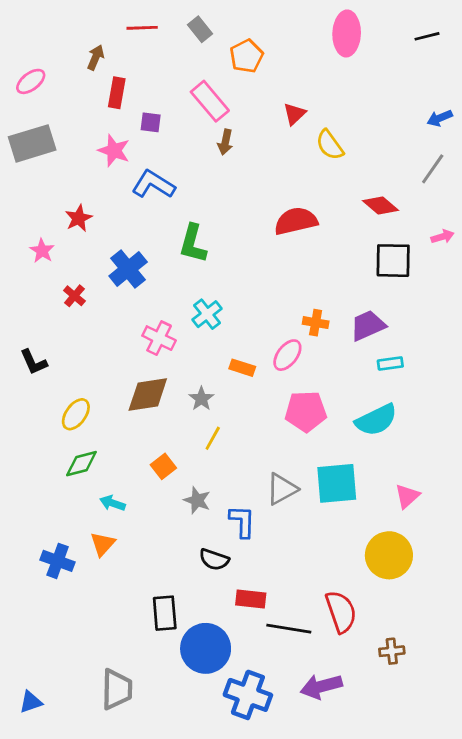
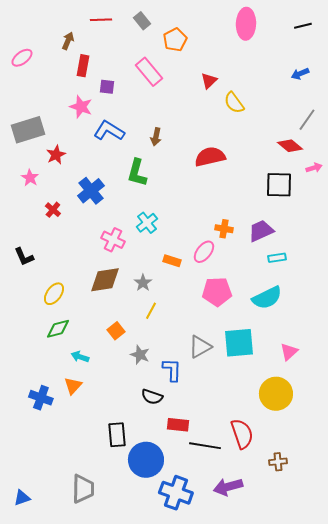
blue arrow: (440, 118) -> (300, 74), moved
brown arrow: (225, 142) -> (156, 137), moved
gray rectangle: (32, 143) -> (28, 130), moved
red diamond: (380, 206) -> (290, 146), moved

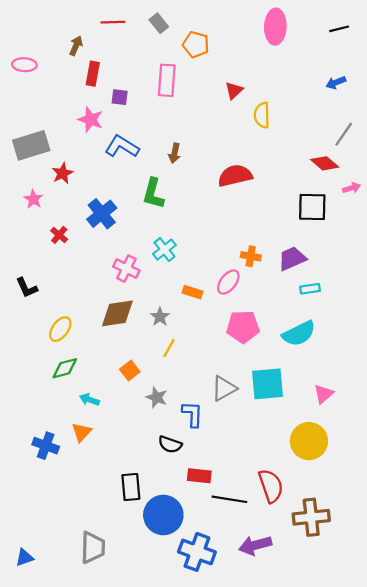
orange pentagon: (175, 40) -> (196, 45), turned -30
pink ellipse: (22, 58) -> (24, 65), turned 40
pink rectangle: (149, 72) -> (167, 80), turned 44
yellow semicircle: (234, 103) -> (262, 115), turned 35
brown cross: (278, 462) -> (311, 517), size x1.8

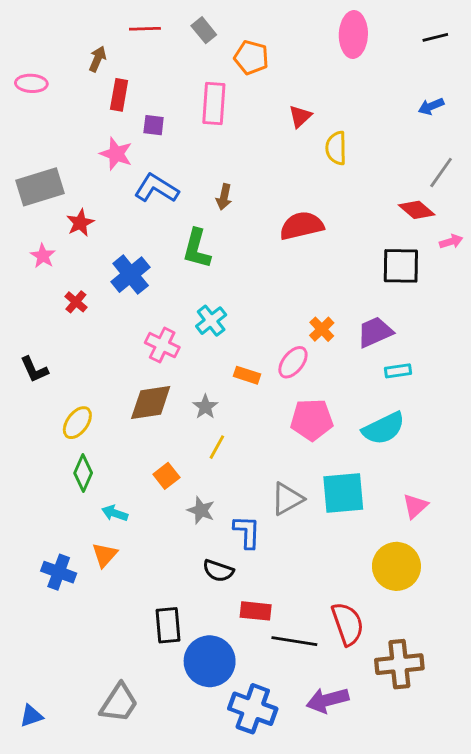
orange cross: (251, 256) -> (322, 329), turned 36
green diamond: (65, 368) -> (83, 473), turned -52
gray trapezoid: (93, 547) -> (119, 703), turned 32

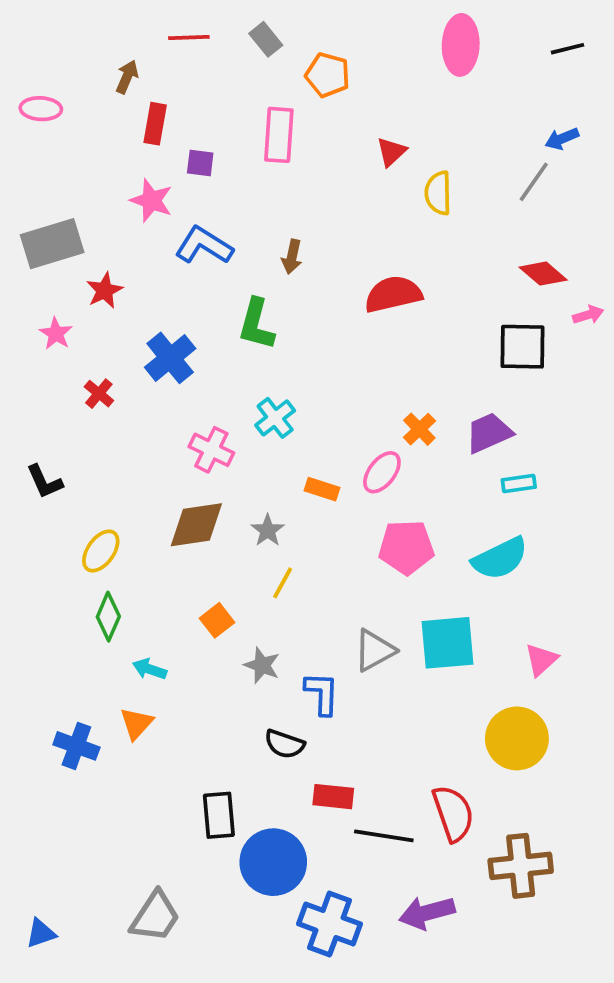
gray line: (441, 173) -> (534, 182), moved

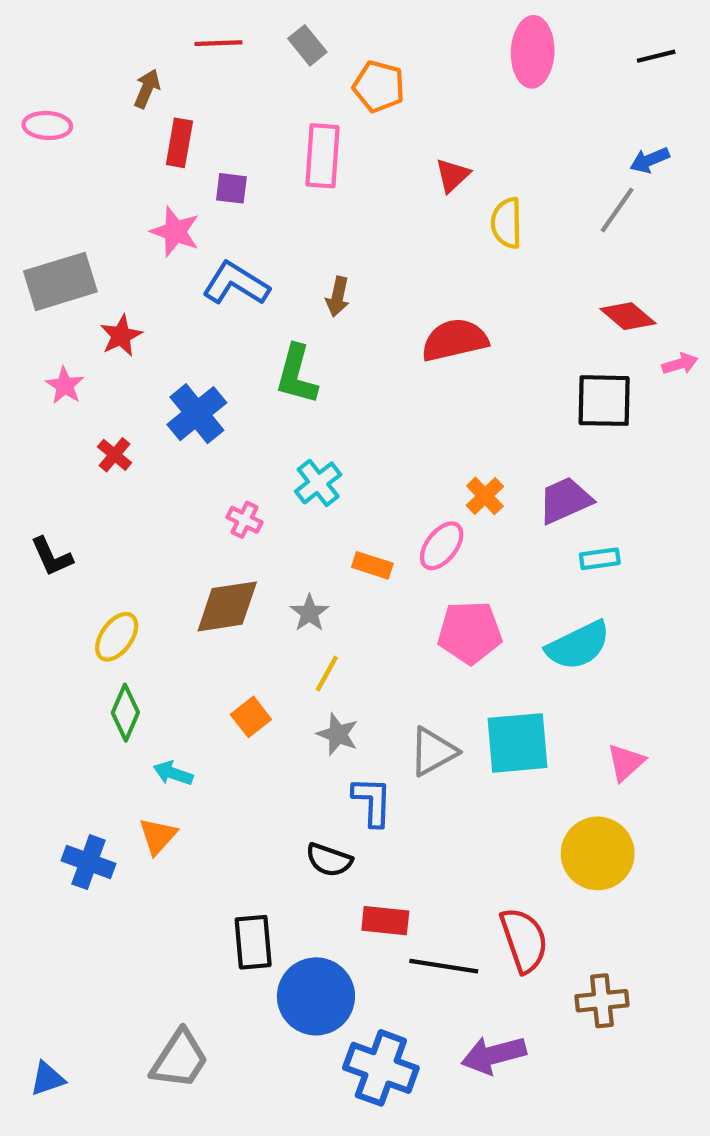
pink cross: (211, 450) -> (244, 520), size x0.7
gray star: (262, 665) -> (338, 734), moved
brown cross: (521, 866) -> (602, 1001), size x0.7

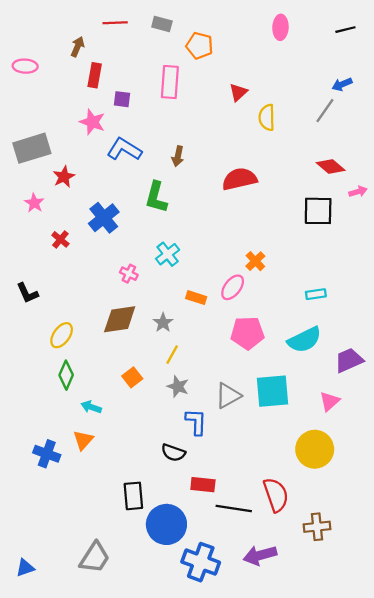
gray rectangle: (307, 45) -> (162, 24), turned -36
pink ellipse: (533, 52) -> (280, 27), size x0.7
purple trapezoid: (565, 500) -> (349, 360), moved

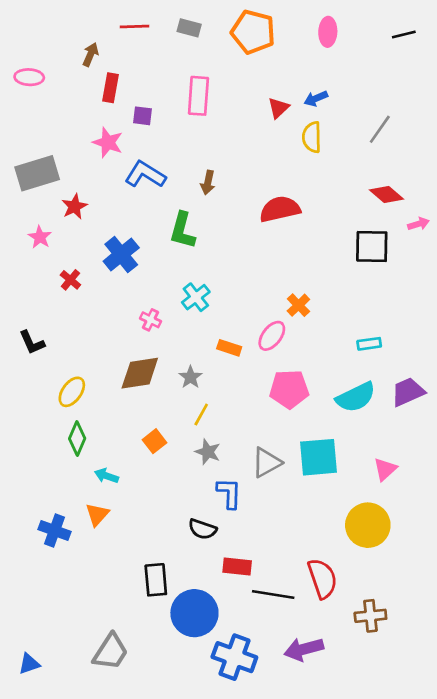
orange pentagon: (200, 46) -> (253, 32), moved, size x1.4
blue arrow: (342, 84) -> (316, 98), moved
purple trapezoid: (349, 360) -> (408, 392), moved

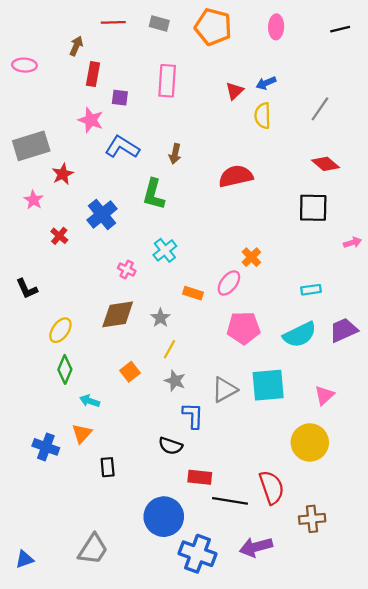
pink arrow: (418, 224) -> (352, 243), moved
black rectangle: (156, 580) -> (108, 467), moved, size x0.7

